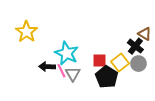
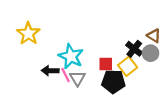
black cross: (135, 46) -> (134, 49), moved
gray circle: (138, 64) -> (151, 53), moved
black pentagon: (107, 77) -> (113, 82), turned -30

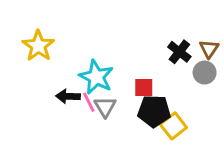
brown triangle: (154, 36) -> (209, 49), turned 32
black cross: (134, 49) -> (179, 52), moved
yellow square: (128, 66) -> (173, 126), moved

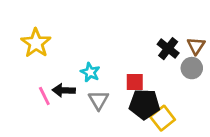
cyan star: (96, 77) -> (90, 72), size x0.6
pink line: (89, 102) -> (44, 96), moved

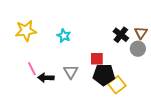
yellow star: (36, 43) -> (26, 31), turned 30
cyan star: (90, 72) -> (64, 36), moved
black arrow: (64, 90) -> (46, 78), moved

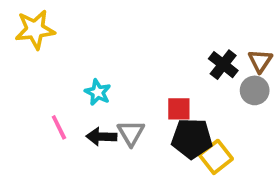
yellow star: (26, 31) -> (35, 30), moved
cyan star: (64, 36) -> (98, 92), moved
black arrow: (46, 78) -> (101, 137), moved

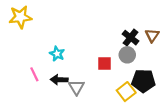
gray circle: (255, 90) -> (127, 55), moved
gray triangle: (131, 133) -> (76, 87), moved
black pentagon: (192, 138) -> (143, 81), moved

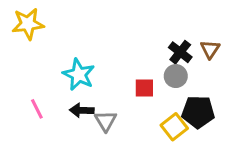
cyan star: (57, 54) -> (79, 75), size x1.5
pink line: (34, 74) -> (37, 109), moved

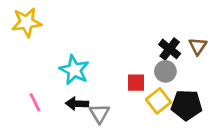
yellow square: (174, 127) -> (158, 101), moved

